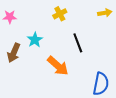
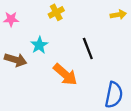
yellow cross: (60, 14) -> (56, 12), moved
brown arrow: (14, 53) -> (16, 60), turned -96

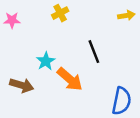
cyan star: (39, 45) -> (46, 61), moved
brown arrow: (16, 60) -> (22, 85), moved

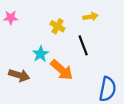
yellow cross: (60, 13) -> (58, 26), moved, turned -32
yellow arrow: (126, 15) -> (91, 17), moved

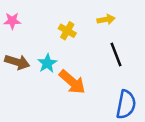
black line: (83, 45) -> (116, 55), moved
brown arrow: (19, 75) -> (17, 62), moved

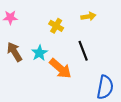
black line: (116, 55) -> (83, 51), moved
brown arrow: (17, 62) -> (14, 52), turned -138

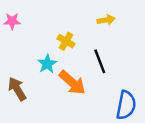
yellow cross: (56, 26) -> (66, 41), moved
brown arrow: (14, 52) -> (17, 89), moved

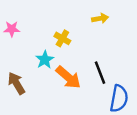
pink star: (12, 21) -> (12, 29), moved
black line: (100, 61) -> (100, 73), moved

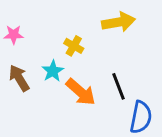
yellow arrow: (100, 18) -> (118, 22), size x1.6
brown arrow: (16, 83) -> (19, 78), moved

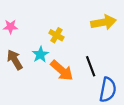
yellow arrow: (118, 22) -> (103, 22), moved

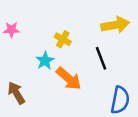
brown arrow: (15, 60) -> (16, 93), moved
black line: (91, 66) -> (101, 58), moved

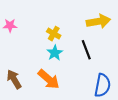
cyan star: (45, 61) -> (55, 53), moved
orange arrow: (69, 79) -> (49, 79), moved

